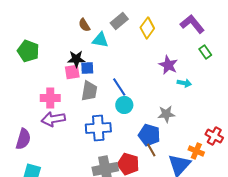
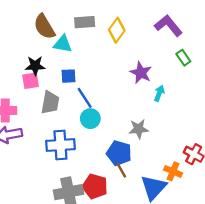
gray rectangle: (119, 21) -> (85, 22), turned 36
brown semicircle: (84, 25) -> (44, 27), size x1.6
blue square: (87, 68) -> (68, 76), moved
cyan arrow: (184, 83) -> (159, 93), turned -80

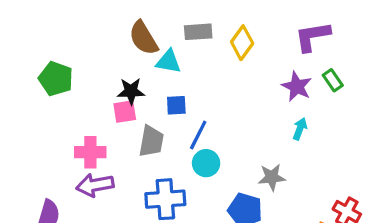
purple L-shape: (168, 26) -> (312, 36), turned -60
purple star: (141, 73) -> (297, 87), moved
blue line: (85, 98) -> (198, 135), turned 60

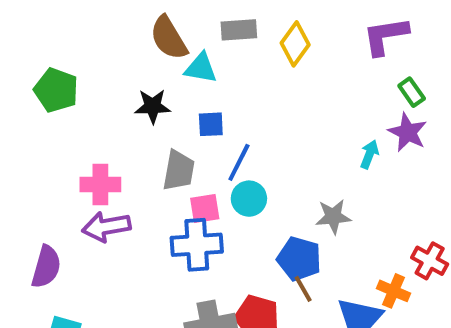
purple star: (297, 87) -> (408, 132), moved
pink square: (125, 112) -> (205, 209), moved

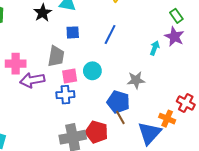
black star: (153, 106) -> (43, 13), moved, turned -30
blue line: (239, 162) -> (110, 35), moved
purple arrow: (106, 227) -> (32, 80), moved
blue cross: (197, 245) -> (65, 95), size x0.7

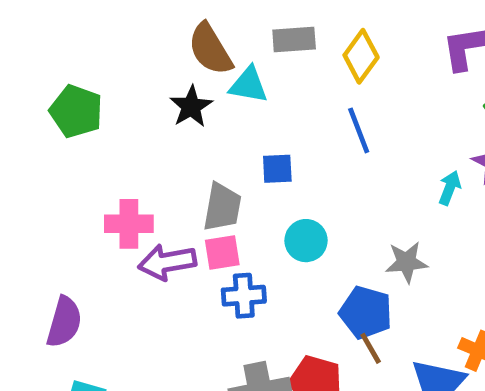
blue square: (73, 32) -> (277, 169), moved
blue line: (110, 35) -> (359, 130), moved, turned -48
pink square: (70, 76) -> (222, 253), moved

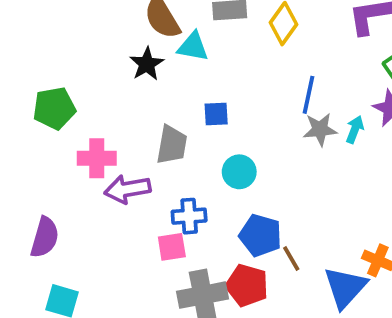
green pentagon: (76, 111) -> (54, 108), moved, turned -30
blue line: (359, 130) -> (309, 95), moved, turned 33
pink square: (222, 253) -> (172, 247), moved
gray star: (407, 262) -> (320, 129), moved
blue pentagon: (366, 312) -> (260, 235), moved

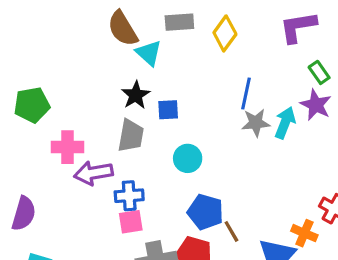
cyan triangle: (193, 47) -> (149, 53), turned 32
black star: (147, 64) -> (136, 95), moved
cyan arrow: (355, 129) -> (285, 123), size x1.4
blue cross: (189, 216) -> (129, 196), moved

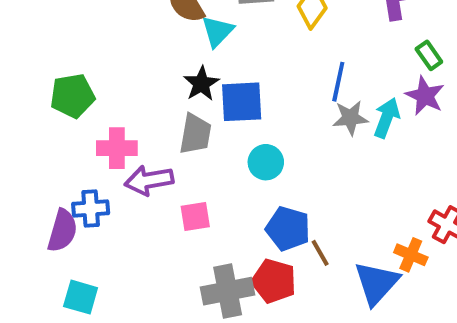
cyan triangle: (149, 53) -> (217, 31), turned 32
blue square: (168, 110) -> (242, 102), size x1.6
blue cross: (129, 196) -> (91, 208), moved
pink square: (131, 222) -> (195, 217), moved

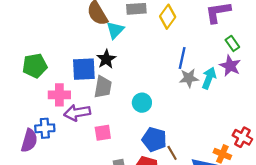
blue square: (242, 102) -> (84, 69), moved

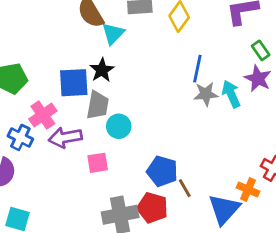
cyan arrow: (209, 78) -> (231, 94), turned -45
pink cross: (59, 95) -> (43, 115), turned -35
cyan circle: (142, 103) -> (119, 126), moved
blue cross: (45, 128) -> (20, 138), moved, turned 30

